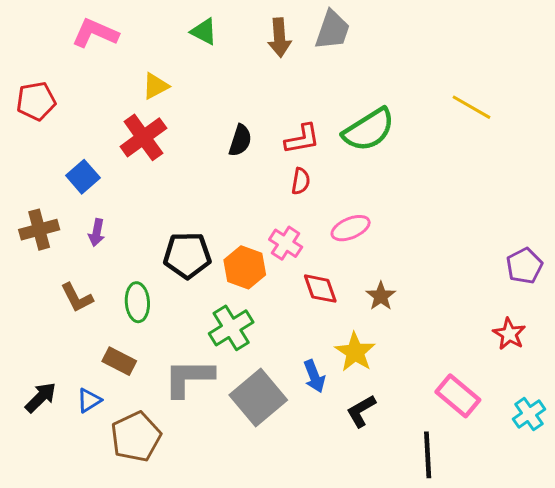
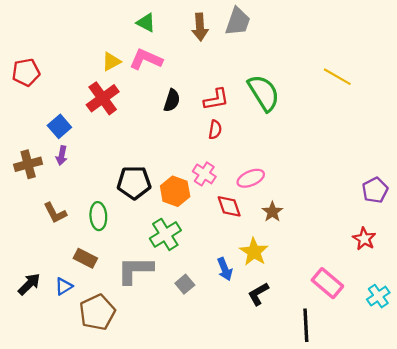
pink L-shape: (95, 33) -> (146, 59), moved
green semicircle: (369, 130) -> (264, 93), turned -90
pink ellipse: (351, 228) -> (251, 178), moved
purple arrow: (97, 233) -> (62, 156), moved
gray square: (258, 397) -> (185, 284), size x0.5

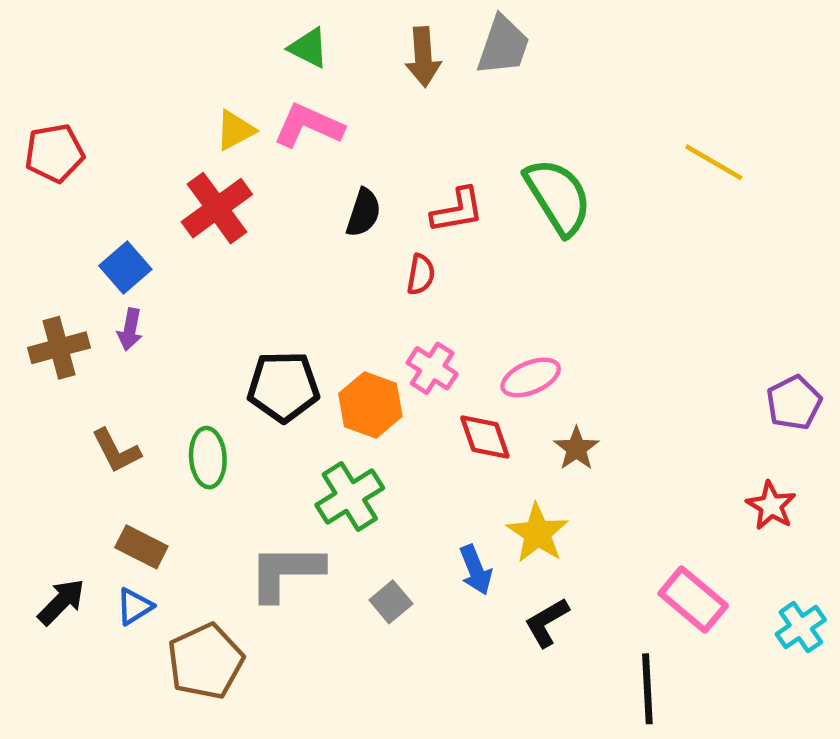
red semicircle: (215, 130) -> (421, 274), moved
brown rectangle: (85, 258) -> (141, 547), moved

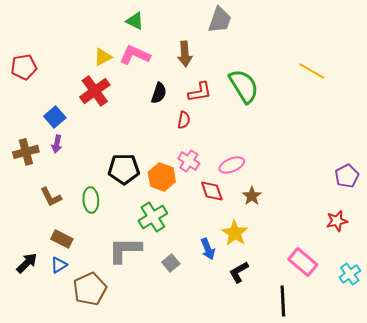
brown arrow: (423, 57) -> (185, 54), moved
red star: (771, 506) -> (337, 221), turned 30

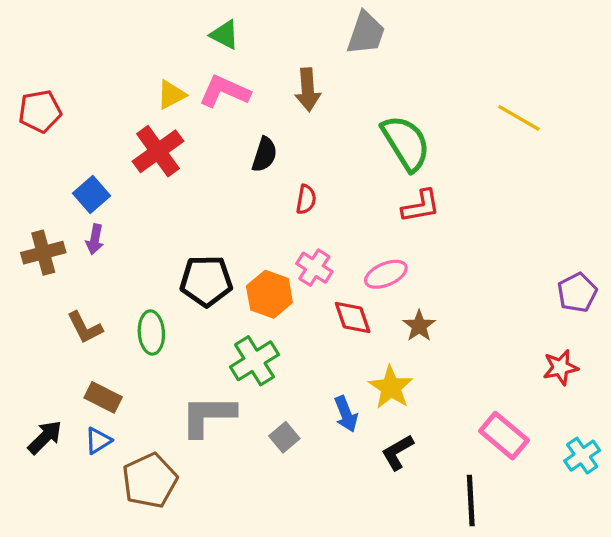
red L-shape: (200, 92) -> (421, 206), moved

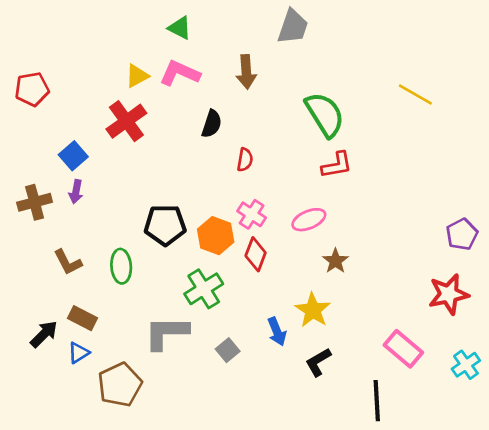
red diamond: (353, 318) -> (256, 254), moved, turned 40
red star: (561, 367) -> (449, 294), size x1.4
black arrow: (45, 437) -> (44, 334), moved

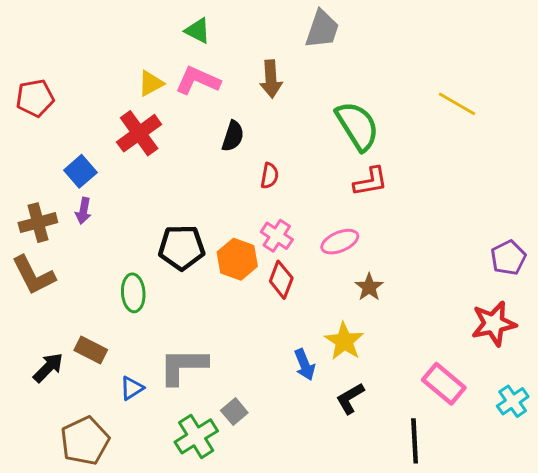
brown L-shape: (68, 262) -> (34, 275), moved, size x1.4
green cross: (204, 289) -> (196, 436), moved
gray square: (228, 350) -> (234, 412), moved
blue triangle: (79, 353) -> (132, 388), moved
brown pentagon: (120, 385) -> (85, 441), moved

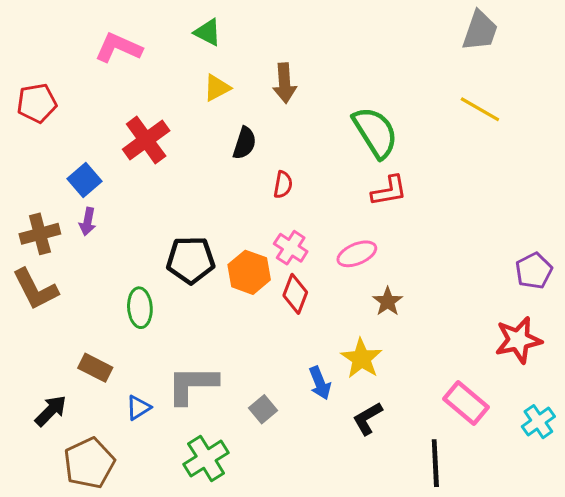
gray trapezoid: (322, 29) -> (480, 31), moved
pink L-shape: (198, 80) -> (118, 48), moved
yellow triangle: (151, 83) -> (217, 88), moved
black arrow: (48, 368) -> (51, 411), moved
gray square: (234, 412) -> (263, 409), moved

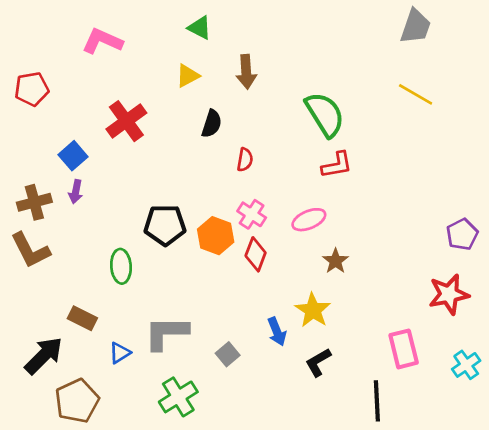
green triangle: (208, 32) -> (200, 28), moved
pink rectangle: (466, 403) -> (404, 349), turned 36
black arrow: (51, 411) -> (44, 356), size x1.4

